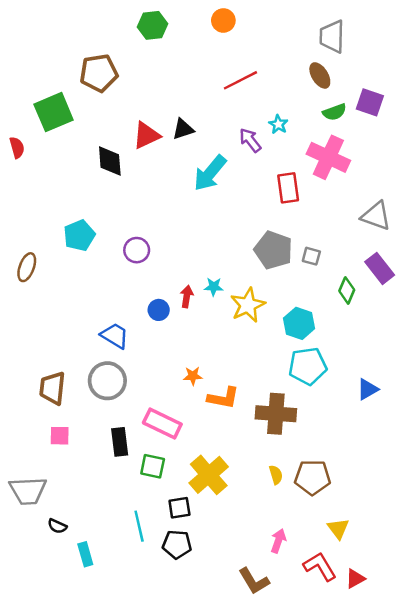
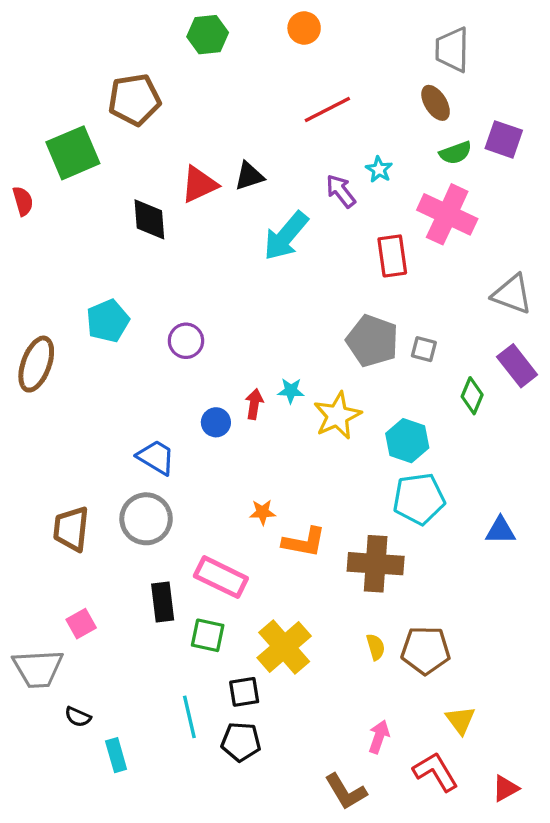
brown ellipse: (27, 267) -> (36, 364), size x1.4
blue triangle: (367, 389) -> (500, 530), turned 30
pink square: (60, 436) -> (81, 624), moved, turned -30
red triangle: (355, 579) -> (505, 788), moved

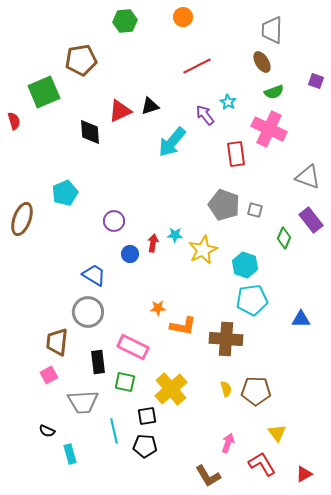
purple square: (504, 139) -> (316, 81), moved, size x0.7
purple circle: (186, 341) -> (114, 221), moved
brown trapezoid: (71, 529) -> (57, 342), moved
gray trapezoid: (38, 669) -> (83, 402), moved

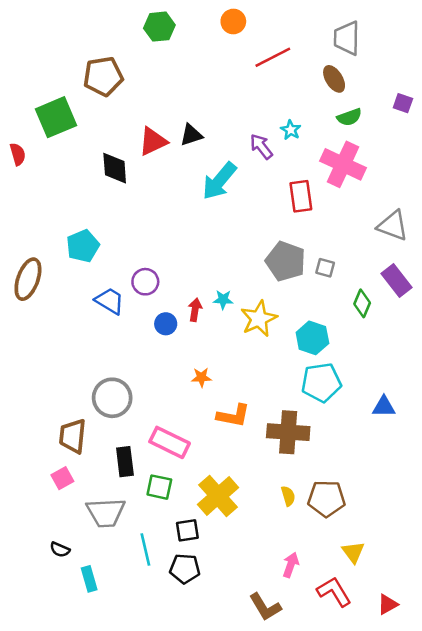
red line: (197, 66) -> (273, 57), moved
blue trapezoid: (94, 275) -> (110, 301), moved
orange star: (158, 308) -> (201, 377), moved

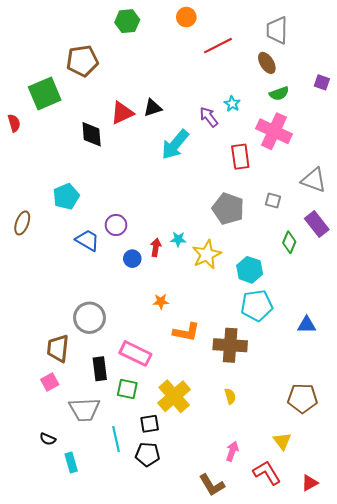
gray square: (325, 268) -> (273, 201), moved
brown ellipse: (28, 279) -> (22, 223), size x0.7
brown pentagon: (326, 499) -> (303, 398), moved

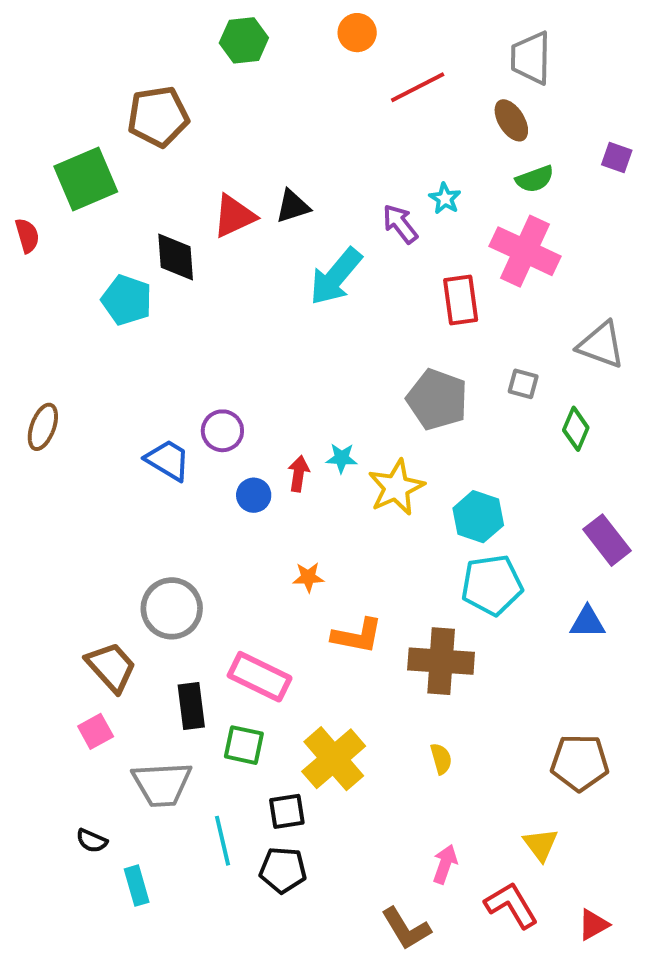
cyan pentagon: (66, 196) -> (127, 300), moved, turned -30
purple rectangle: (317, 224) -> (607, 540), moved
green diamond: (289, 242) -> (576, 429), moved
brown trapezoid: (58, 348) -> (111, 667), turned 132

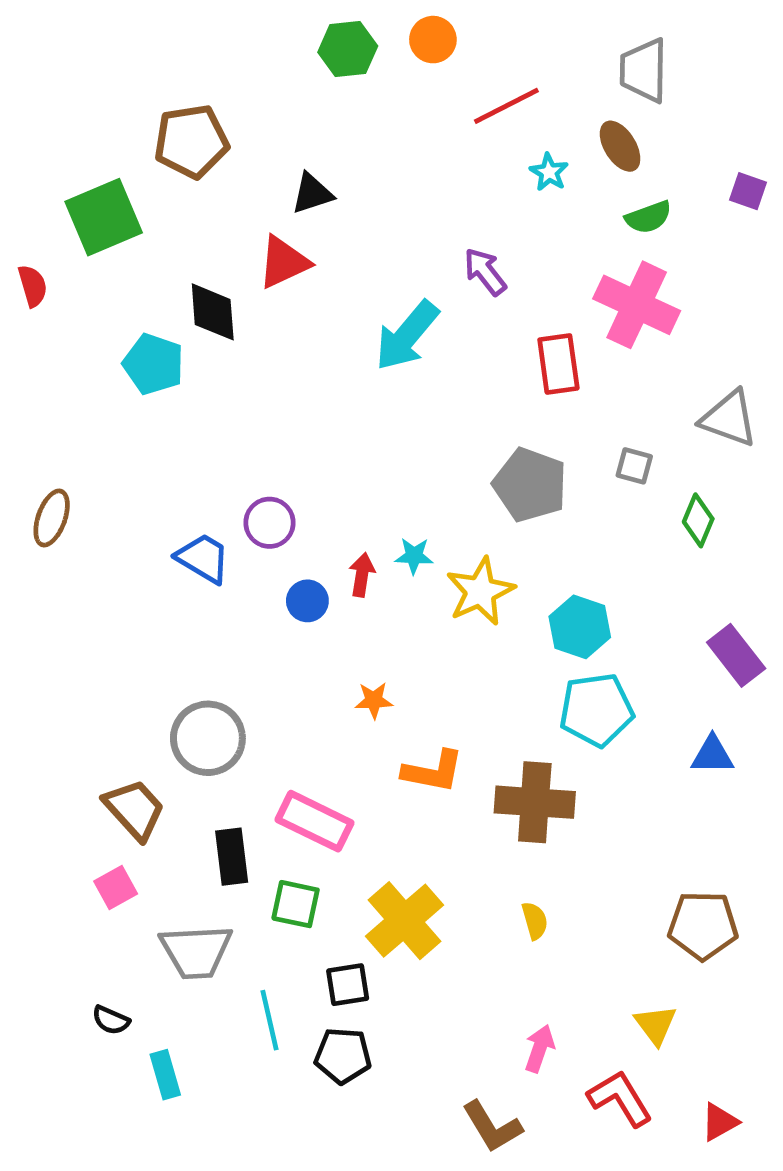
green hexagon: (244, 40) -> (348, 49), moved
cyan star: (445, 198) -> (549, 172), moved
black triangle: (293, 206) -> (312, 194), moved

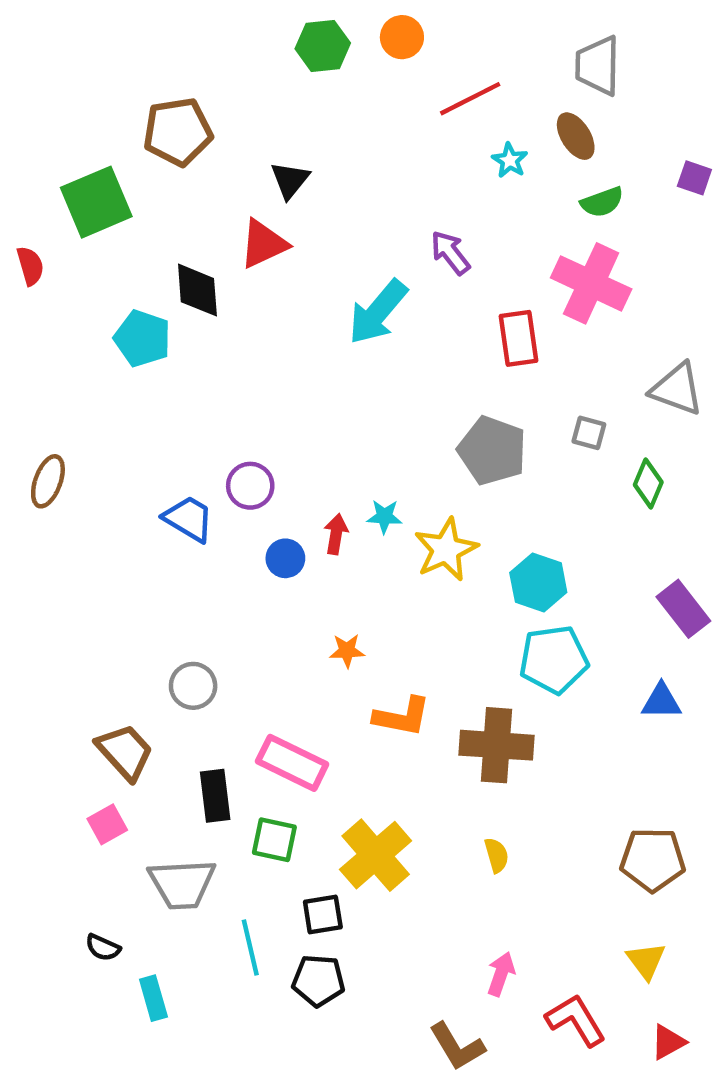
black triangle: (312, 194) -> (290, 180), turned -33
gray circle: (208, 738) -> (193, 686), size x0.7
yellow triangle: (656, 1025) -> (646, 961), moved

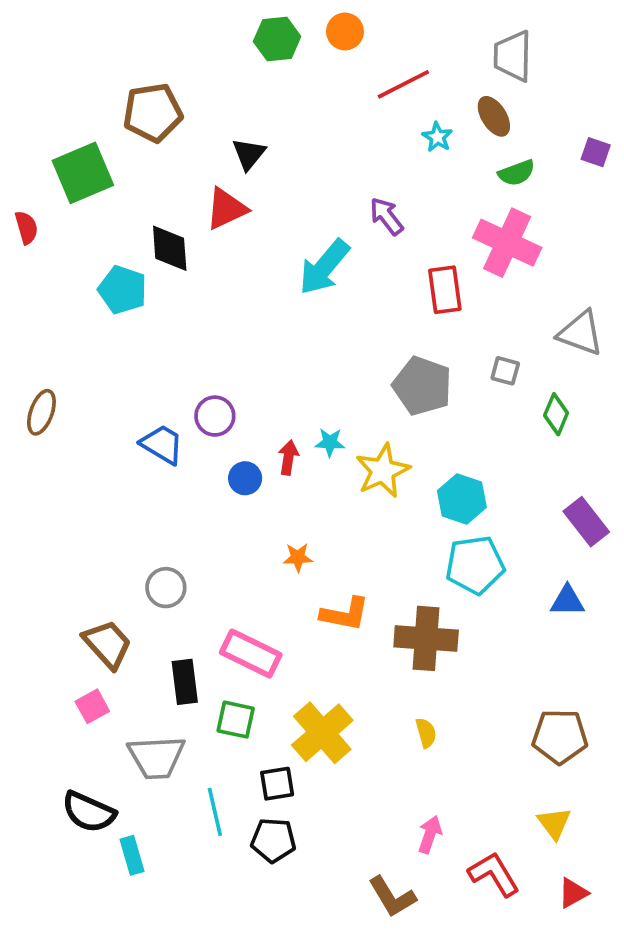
black semicircle: (103, 948) -> (89, 812), size x1.8

